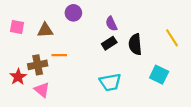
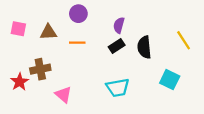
purple semicircle: (111, 24) -> (119, 25), turned 40
orange line: (59, 55) -> (77, 43), moved
pink triangle: (42, 90) -> (63, 95), moved

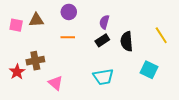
brown triangle: (48, 32) -> (36, 20), moved

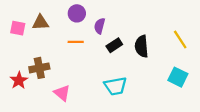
purple semicircle: (104, 22) -> (100, 26), moved
cyan square: (149, 70) -> (178, 77), moved

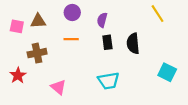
purple semicircle: (100, 26) -> (102, 20), moved
yellow line: (180, 40) -> (158, 14), moved
black rectangle: (114, 45) -> (107, 42), turned -64
brown cross: (39, 68) -> (37, 53), moved

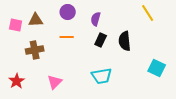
black rectangle: (107, 42) -> (101, 40), turned 32
red star: (18, 75) -> (17, 81), moved
pink triangle: (58, 87) -> (55, 82), turned 35

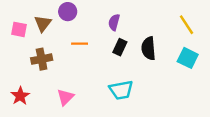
purple circle: (68, 12) -> (68, 12), moved
yellow line: (148, 13) -> (186, 25), moved
brown triangle: (36, 20) -> (43, 23), turned -49
cyan square: (157, 68) -> (188, 58), moved

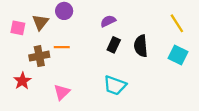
purple semicircle: (114, 22) -> (108, 21), turned 49
orange line: (80, 44) -> (62, 47), moved
cyan trapezoid: (121, 90) -> (115, 85), turned 30
red star: (20, 96) -> (22, 81), moved

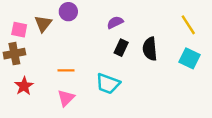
orange line: (62, 47) -> (66, 70), moved
brown cross: (39, 56) -> (14, 54), moved
cyan trapezoid: (115, 85) -> (108, 84), moved

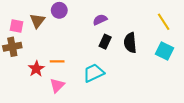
cyan trapezoid: (108, 84) -> (94, 73), turned 135
red star: (24, 86) -> (36, 69), moved

